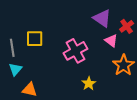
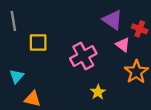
red cross: (127, 26) -> (140, 29), turned -32
gray line: (12, 48) -> (13, 21), moved

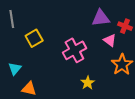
purple triangle: (113, 20) -> (101, 18), turned -42
yellow square: (38, 42) -> (34, 38), turned -30

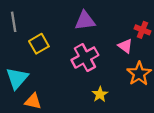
purple triangle: (101, 18) -> (85, 21), moved
cyan triangle: (15, 69) -> (17, 78), size x1.5

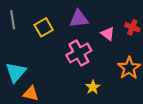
yellow square: (39, 44) -> (44, 27), moved
pink triangle: (125, 46) -> (108, 34), moved

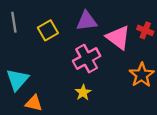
pink triangle: (108, 34) -> (118, 37), size x1.6
yellow star: (93, 87) -> (83, 93), moved

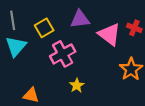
pink cross: (87, 59) -> (63, 54), moved
cyan triangle: (17, 80) -> (16, 46), moved

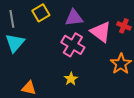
yellow square: (44, 28) -> (41, 13), moved
pink cross: (63, 54) -> (73, 45), moved, turned -30

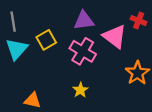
yellow square: (41, 13) -> (46, 40), moved
red cross: (124, 26) -> (139, 21), moved

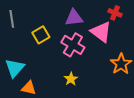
red cross: (139, 21) -> (115, 13), moved
cyan triangle: (17, 49) -> (15, 68), moved

